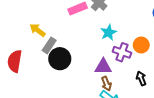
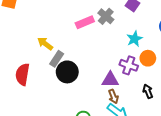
cyan star: (109, 32) -> (135, 39), moved

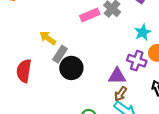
brown arrow: (113, 97) -> (121, 94), turned 56

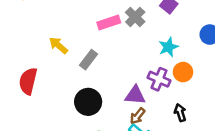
gray rectangle: (60, 54) -> (89, 60), moved
black circle: (71, 68) -> (88, 102), moved

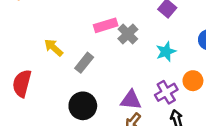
gray cross: (135, 17) -> (128, 34), moved
orange circle: (183, 72) -> (193, 81), moved
purple cross: (159, 79) -> (166, 92), moved, turned 35

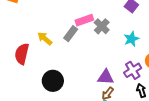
gray rectangle: (84, 63) -> (71, 34), moved
red semicircle: (22, 83) -> (22, 54), moved
black circle: (83, 106) -> (53, 81), moved

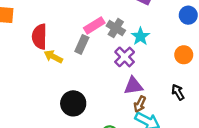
cyan star: (131, 39) -> (140, 36), moved
red semicircle: (22, 54) -> (39, 37), moved
purple cross: (133, 70) -> (125, 57), moved

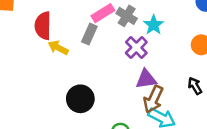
brown arrow: (140, 104) -> (153, 99), size x1.5

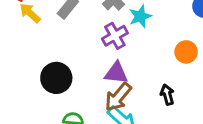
black circle: (80, 99) -> (56, 78), moved

